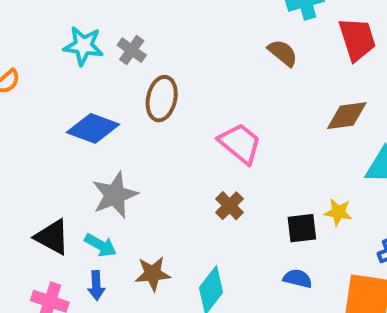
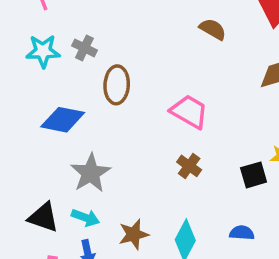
blue semicircle: (298, 278) -> (242, 233), moved

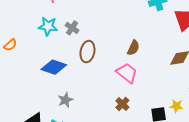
brown semicircle: (213, 29) -> (133, 48), moved, turned 77
gray star: (91, 173) -> (65, 100), size x0.7

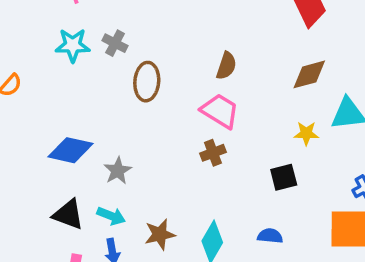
blue diamond: (54, 67) -> (71, 150), moved
brown cross: (122, 104) -> (213, 153), moved, turned 32
yellow star: (176, 106) -> (306, 133), moved

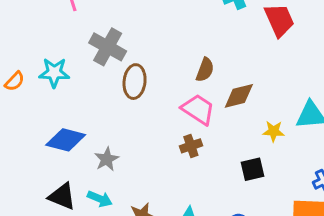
gray cross: (115, 43) -> (108, 47), size x1.6
cyan star: (73, 45) -> (54, 73), moved
brown diamond: (309, 74) -> (239, 96), moved

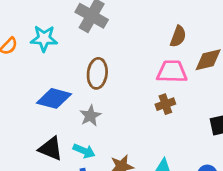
brown ellipse: (135, 82) -> (97, 73), moved
pink trapezoid: (198, 109) -> (172, 72), turned -32

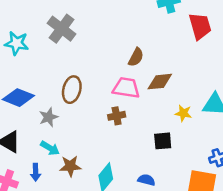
brown ellipse: (97, 73) -> (72, 90), moved
cyan arrow: (84, 151) -> (50, 148), moved

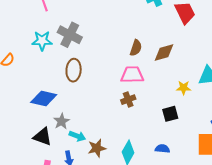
cyan star: (17, 43) -> (42, 41), moved
brown diamond: (160, 82) -> (164, 52), moved
brown ellipse: (72, 90) -> (74, 70), moved
gray star: (49, 117) -> (62, 121), moved

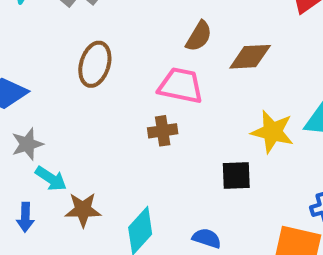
brown ellipse: (74, 70) -> (95, 64), moved
yellow star: (184, 88) -> (272, 132), size x1.5

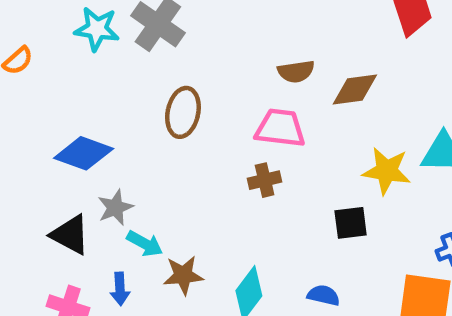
brown semicircle: (199, 36) -> (296, 71), turned 56

